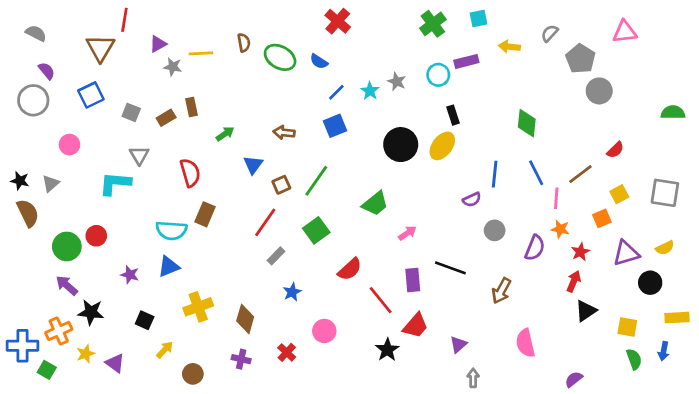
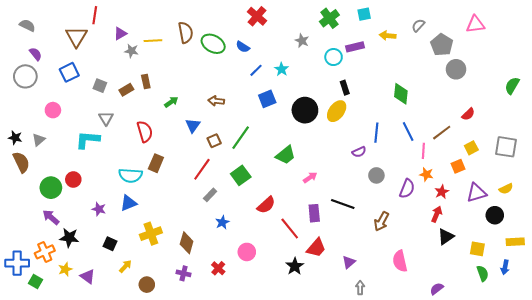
brown semicircle: (244, 43) -> (186, 33), size x1.5
gray star: (397, 82) -> (302, 41), moved
green semicircle: (673, 112) -> (512, 86), turned -60
blue square: (335, 126) -> (267, 99), moved

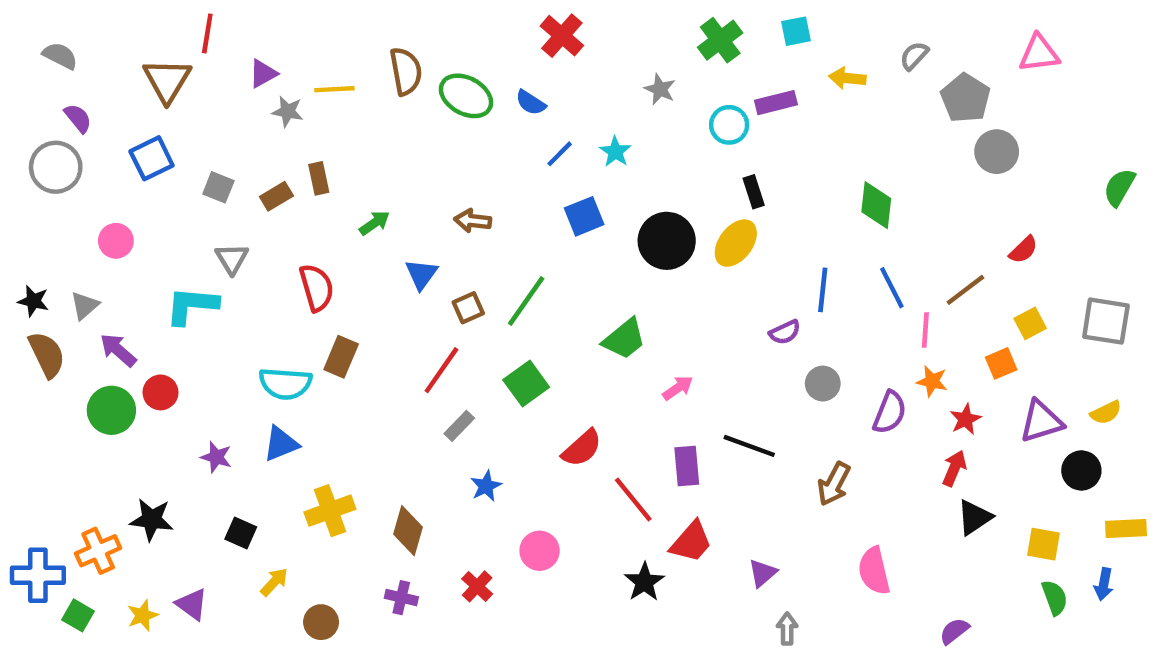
purple arrow: (51, 217) -> (118, 350), moved
yellow star: (65, 269) -> (143, 615), moved

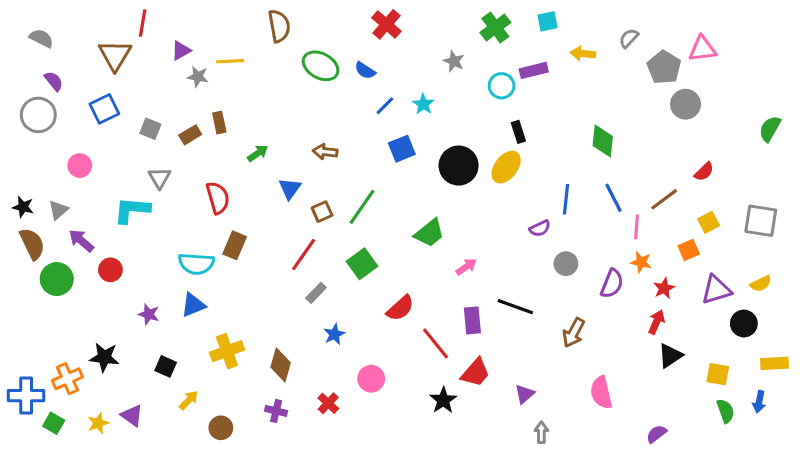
pink triangle: (1039, 54) -> (702, 49), moved
brown semicircle: (406, 71) -> (279, 26), moved
green circle: (111, 410) -> (57, 279), moved

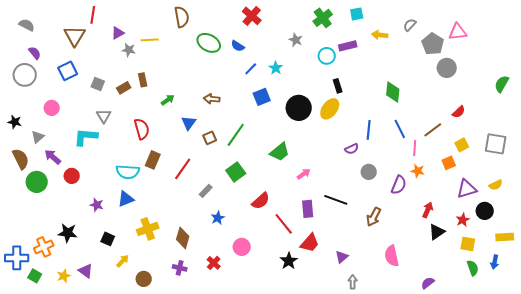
black star: (23, 207) -> (15, 122), moved
red line: (304, 254) -> (183, 169), moved
red star: (664, 288) -> (463, 220), moved

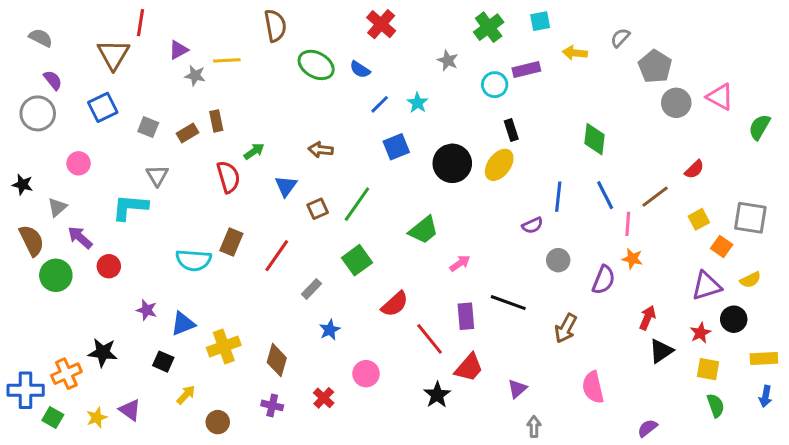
pink triangle: (458, 32) -> (720, 97), moved, turned 36
red semicircle: (142, 129) -> (228, 177), moved
orange square: (449, 163) -> (722, 247), moved, turned -32
blue triangle: (126, 199) -> (183, 324), moved
blue arrow: (495, 262) -> (765, 396), moved

